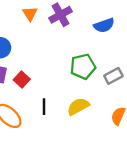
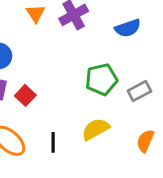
black line: (44, 107) -> (53, 142), moved

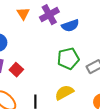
blue semicircle: (128, 28) -> (70, 26), moved

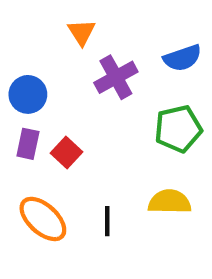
purple cross: (49, 15) -> (116, 77), moved
yellow semicircle: (64, 93) -> (170, 202), turned 30

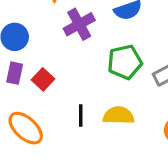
black line: (107, 221) -> (81, 115), moved

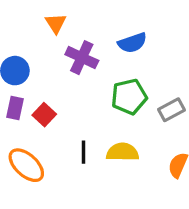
purple cross: (79, 24) -> (82, 58), turned -36

